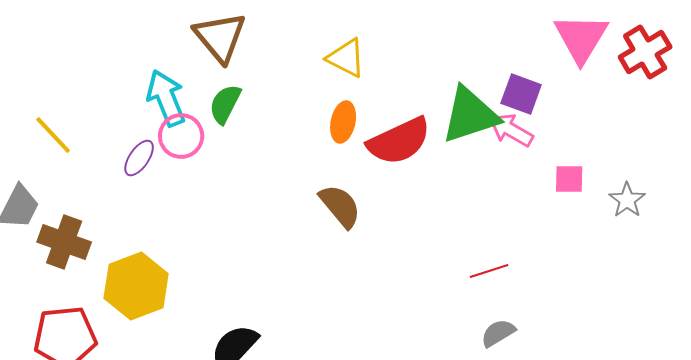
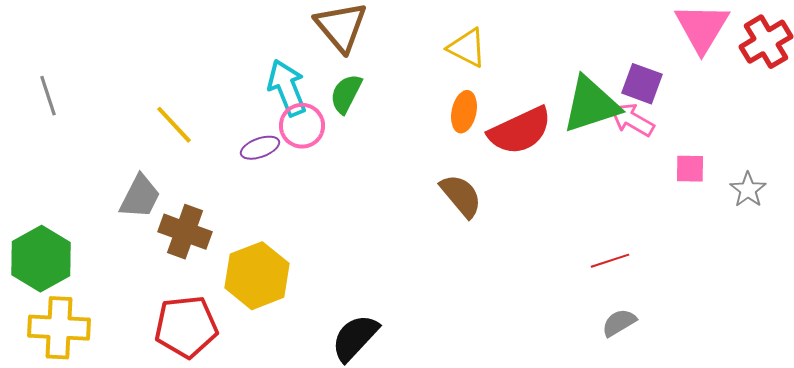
purple ellipse: (139, 158) -> (260, 148), turned 36

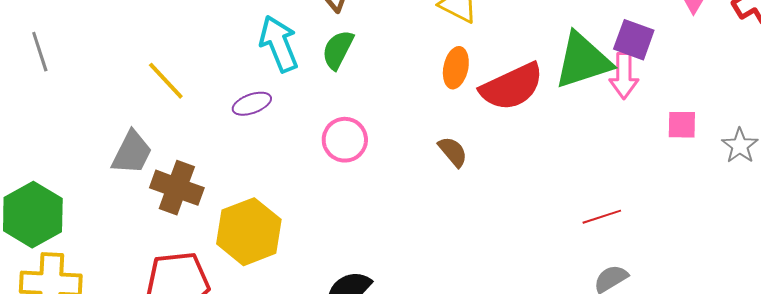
pink arrow: (632, 120) -> (624, 76), turned -120
pink circle: (302, 126) -> (345, 140), moved
brown semicircle: (461, 196) -> (453, 152), size x0.7

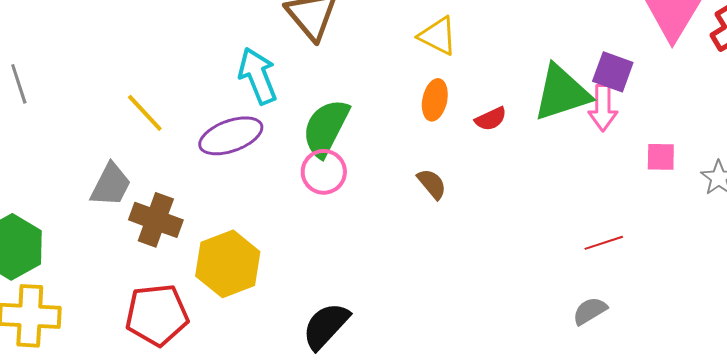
green semicircle: (338, 50) -> (326, 128), moved, size x1.5
red semicircle: (512, 87) -> (491, 119), size x0.5
purple ellipse: (252, 104) -> (231, 136), size x1.6
red line: (602, 217) -> (604, 243), moved

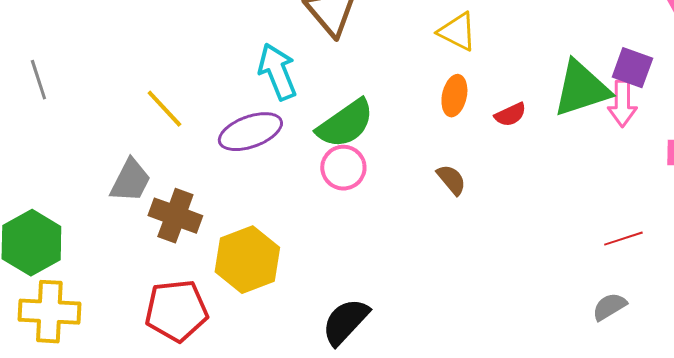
green semicircle: (326, 128) -> (345, 124), turned -152

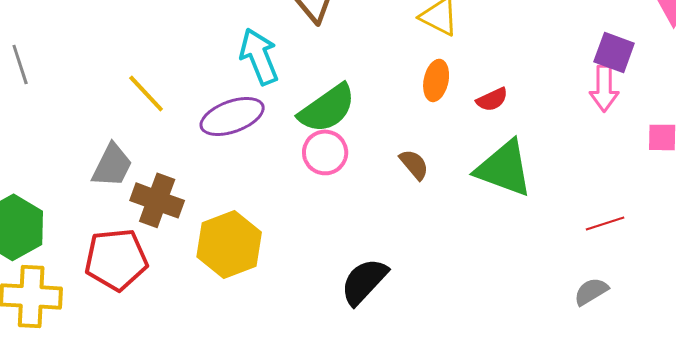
green triangle: (581, 89) -> (504, 168), moved, turned 38
brown semicircle: (451, 180) -> (414, 164), moved
red pentagon: (176, 311) -> (116, 259), moved
black semicircle: (345, 322) -> (364, 281), moved

